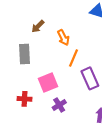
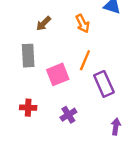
orange arrow: (63, 38) -> (83, 24), moved
pink square: (48, 83) -> (58, 74), moved

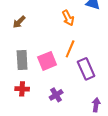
brown arrow: (44, 24) -> (19, 22), moved
gray rectangle: (28, 56) -> (22, 60), moved

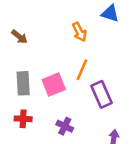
brown arrow: (19, 22) -> (19, 37), turned -96
purple cross: (56, 95) -> (65, 126), turned -32

